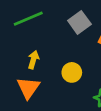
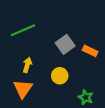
gray square: (79, 22) -> (65, 44), moved

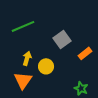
orange rectangle: (90, 51) -> (85, 53), moved, turned -64
yellow circle: (60, 76) -> (46, 66), moved

